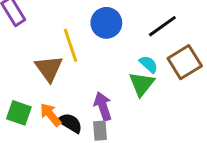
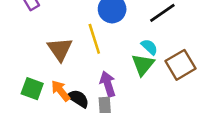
yellow line: (70, 45) -> (94, 39), moved
brown square: (185, 62) -> (180, 65), moved

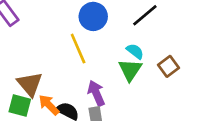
brown triangle: (60, 49) -> (30, 84), moved
brown square: (180, 65) -> (168, 66), size x0.7

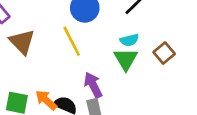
cyan semicircle: (135, 51) -> (129, 40), turned 132
brown triangle: (30, 84) -> (22, 42), moved

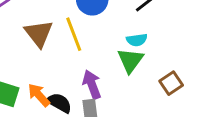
brown triangle: (22, 42) -> (39, 33), moved
brown square: (164, 53) -> (171, 83), moved

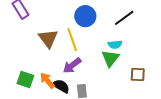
brown square: (171, 83) -> (138, 75), turned 35
purple arrow: (92, 84) -> (72, 66), moved, turned -108

